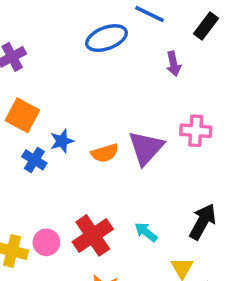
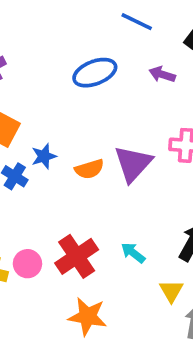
blue ellipse: (106, 38) -> (95, 73), moved
purple arrow: (173, 64) -> (162, 74), turned 120

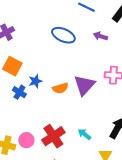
blue ellipse: (95, 73) -> (63, 35), turned 45

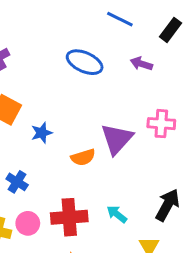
orange semicircle: (60, 88) -> (83, 157), moved
blue cross: (19, 92) -> (17, 182), moved
red cross: (53, 136) -> (69, 217), turned 30

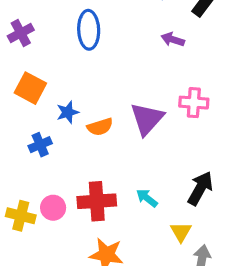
blue ellipse: (85, 62) -> (89, 30), moved, turned 64
orange semicircle: (83, 157) -> (100, 127), moved
blue cross: (17, 182) -> (40, 145), moved, turned 35

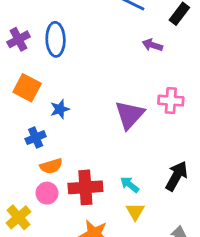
blue ellipse: (89, 30) -> (56, 39), moved
orange semicircle: (100, 127) -> (51, 166), moved
yellow cross: (21, 216) -> (19, 217), moved, turned 35
yellow triangle: (181, 232) -> (135, 212), moved

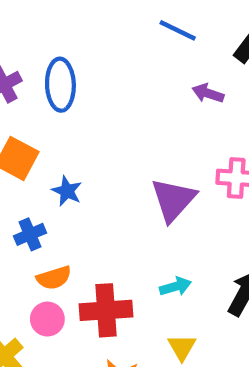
blue star: (60, 109) -> (67, 191), turned -30
cyan arrow: (130, 185) -> (175, 286), moved, turned 126

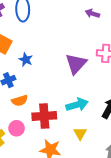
cyan arrow: (175, 286) -> (77, 105), size x1.5
pink circle: (47, 319) -> (17, 128), moved

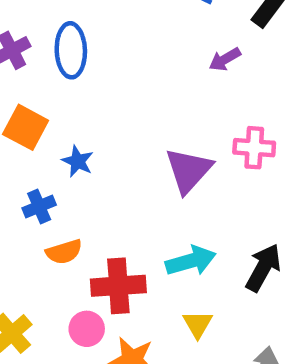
purple arrow: (92, 13) -> (225, 59), turned -48
pink circle: (17, 128) -> (87, 329), moved

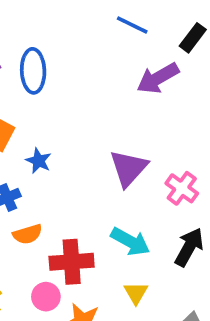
purple arrow: (225, 59) -> (158, 78), size x1.6
pink cross: (254, 148) -> (182, 188), moved, turned 32
cyan arrow: (191, 261) -> (130, 242), turned 45

